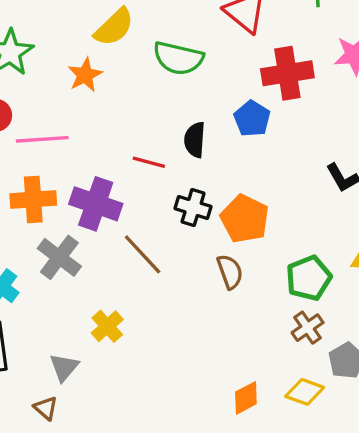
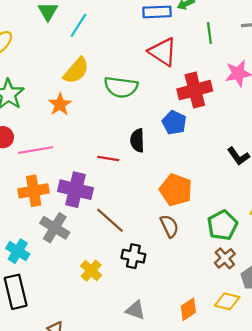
black cross: (193, 208) -> (133, 256), moved
gray triangle: (64, 367) -> (135, 310), moved, turned -45

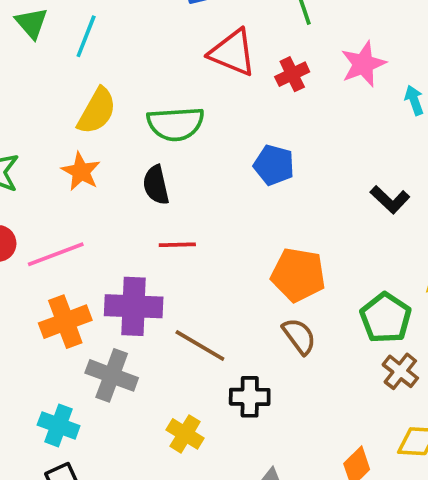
red cross: (195, 90) -> (292, 74), moved, size x0.6
black semicircle: (137, 140) -> (156, 185), moved

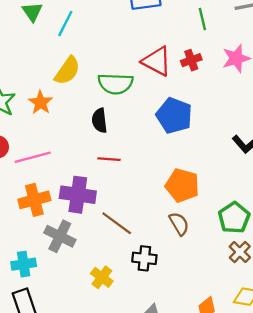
red triangle: (233, 53) -> (157, 61), moved
blue pentagon: (274, 165) -> (174, 116), size x1.4
orange star: (81, 172) -> (41, 102), moved
cyan cross: (59, 425) -> (24, 264), turned -35

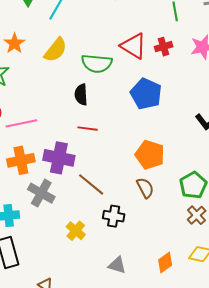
orange star: (41, 102) -> (14, 43), moved

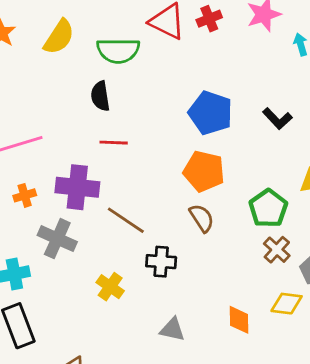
blue pentagon: (146, 94) -> (211, 113), moved
orange cross: (21, 160) -> (25, 195), size x0.6
orange diamond: (165, 263) -> (239, 320), turned -50

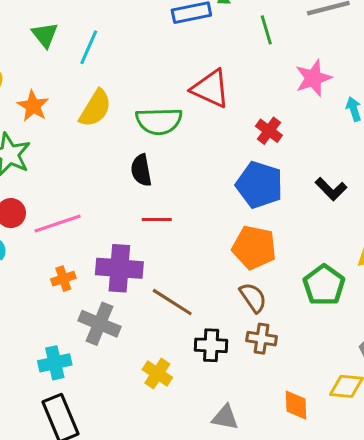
red cross: (209, 19) -> (269, 131), moved, turned -30
brown cross: (277, 250) -> (262, 339), moved, turned -32

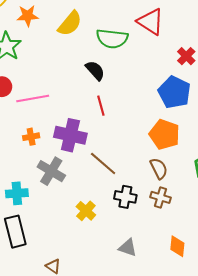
orange star: (33, 106) -> (28, 16), turned 30
black semicircle: (141, 170) -> (95, 70), turned 140
red line: (157, 220) -> (101, 106), turned 66

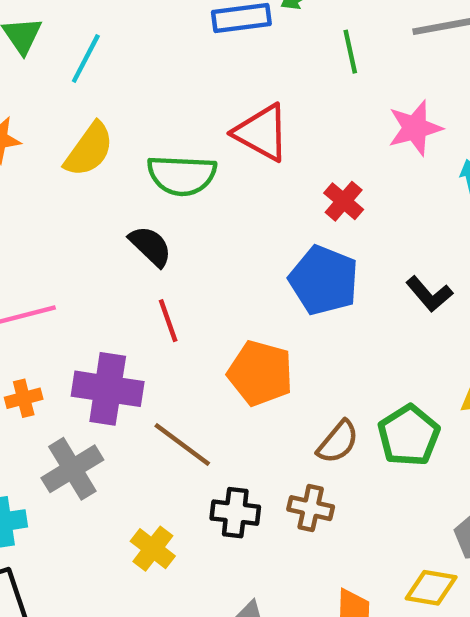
orange pentagon: (164, 134) -> (260, 373), moved
brown semicircle: (159, 168) -> (338, 442), moved, turned 70
gray cross: (51, 171) -> (72, 469), turned 32

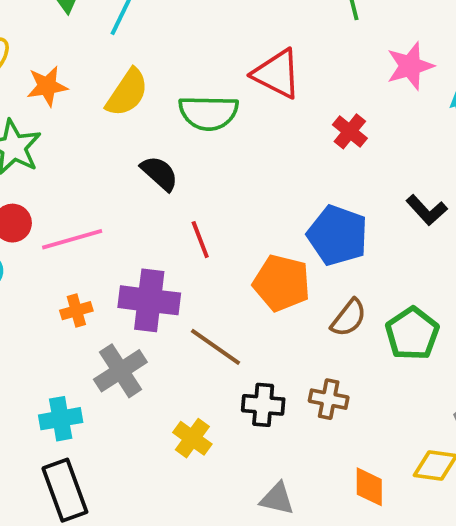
black semicircle: (150, 246) -> (159, 173), moved
blue pentagon: (324, 280) -> (338, 235), moved
brown semicircle: (338, 442) -> (349, 318), moved

